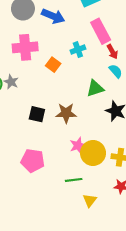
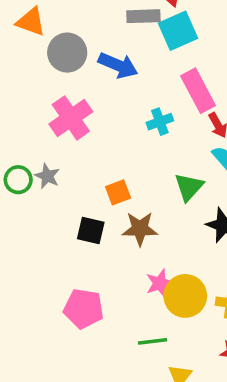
pink cross: (25, 47) -> (71, 118), turned -30
orange square: (53, 65) -> (118, 192), moved, turned 32
green triangle: (95, 88) -> (189, 187), turned -30

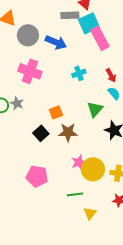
pink rectangle: (198, 91) -> (100, 38), moved
pink cross: (71, 118) -> (30, 71), turned -35
black square: (91, 231) -> (41, 133), turned 35

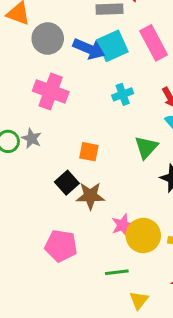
cyan square: (89, 23) -> (112, 46), moved
orange square: (56, 112) -> (89, 152), turned 32
brown star: (68, 132) -> (90, 196), moved

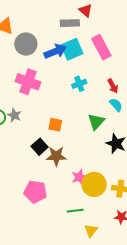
blue arrow: (89, 49) -> (55, 51), turned -45

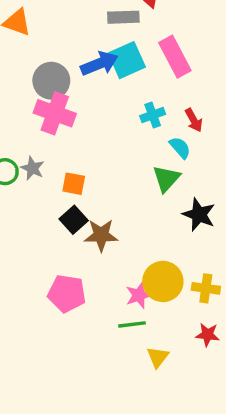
gray circle: (26, 44) -> (51, 81), moved
cyan cross: (79, 84) -> (153, 115), moved
cyan semicircle: (116, 105) -> (180, 148), moved
orange square: (55, 125) -> (74, 184), moved
pink star: (79, 177) -> (139, 295), moved

